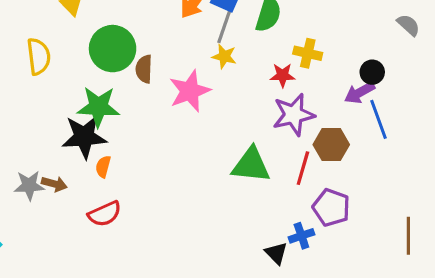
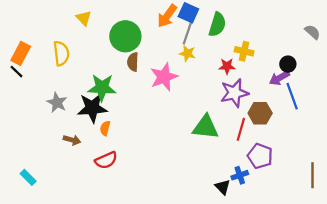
green circle: (113, 49) -> (125, 36), moved
gray star: (29, 185) -> (57, 103), moved, turned 30

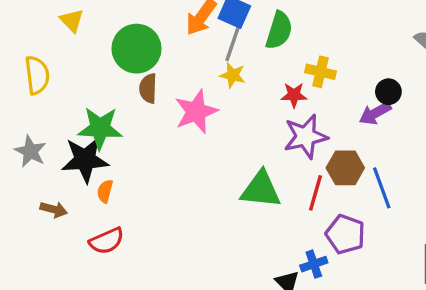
blue line: (292, 96) -> (382, 188), moved

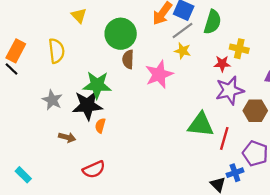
gray line: (233, 44) -> (183, 31), turned 35
red line: (316, 193) -> (224, 138), moved
red semicircle: (107, 241) -> (94, 169), moved

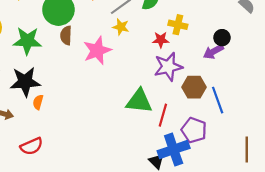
green star: (97, 85) -> (27, 41), moved
blue cross: (235, 173) -> (174, 150), size x1.8

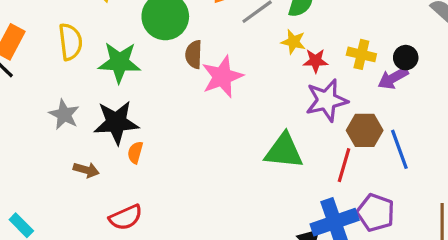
yellow cross: (178, 25) -> (361, 54), moved
yellow star: (121, 27) -> (293, 42), moved
brown semicircle: (66, 35) -> (194, 54), moved
red line: (163, 115) -> (344, 165), moved
purple pentagon: (194, 130) -> (376, 213), moved

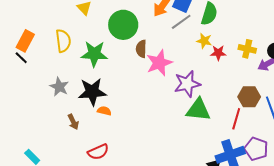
purple star: (327, 100) -> (187, 84), moved
orange semicircle: (135, 153) -> (104, 111), turned 88
brown arrow: (86, 170) -> (73, 122), turned 49

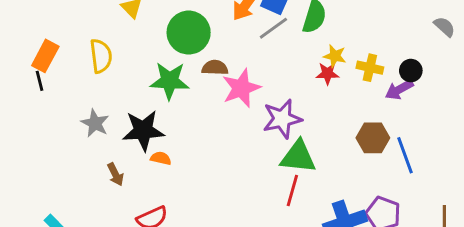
yellow star: (204, 41) -> (335, 56), moved
brown semicircle: (141, 49) -> (215, 68), turned 90
green star: (94, 54) -> (170, 81), moved
black line: (21, 58) -> (39, 81), turned 32
red line: (236, 119) -> (292, 190), moved

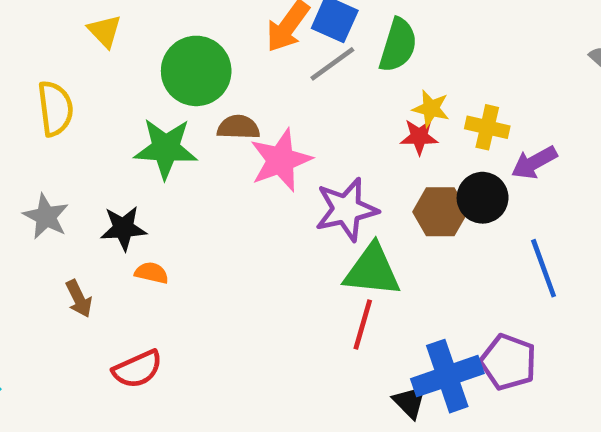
black circle: (411, 71) -> (483, 198), moved, size x1.4
black star: (143, 131) -> (123, 228), size x0.7
brown hexagon: (373, 138) -> (440, 212), moved

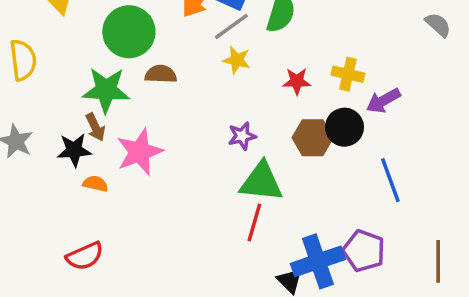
yellow star: (431, 109) -> (237, 60), moved
pink star: (281, 160) -> (140, 152), moved
purple star: (346, 209) -> (242, 136), size x0.6
brown arrow: (79, 299) -> (95, 127), moved

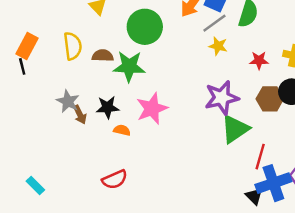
brown semicircle: (161, 74) -> (103, 56), moved
brown arrow: (95, 127) -> (80, 115), moved
purple star: (242, 136) -> (222, 98), size x1.8
green triangle: (261, 182) -> (235, 129), turned -40
red line: (254, 223) -> (260, 157), moved

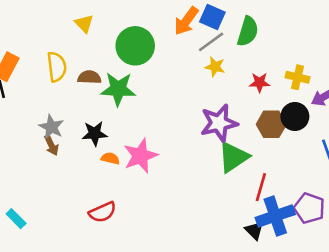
pink star: (152, 109) -> (140, 156), moved
brown arrow: (80, 115) -> (51, 145), moved

